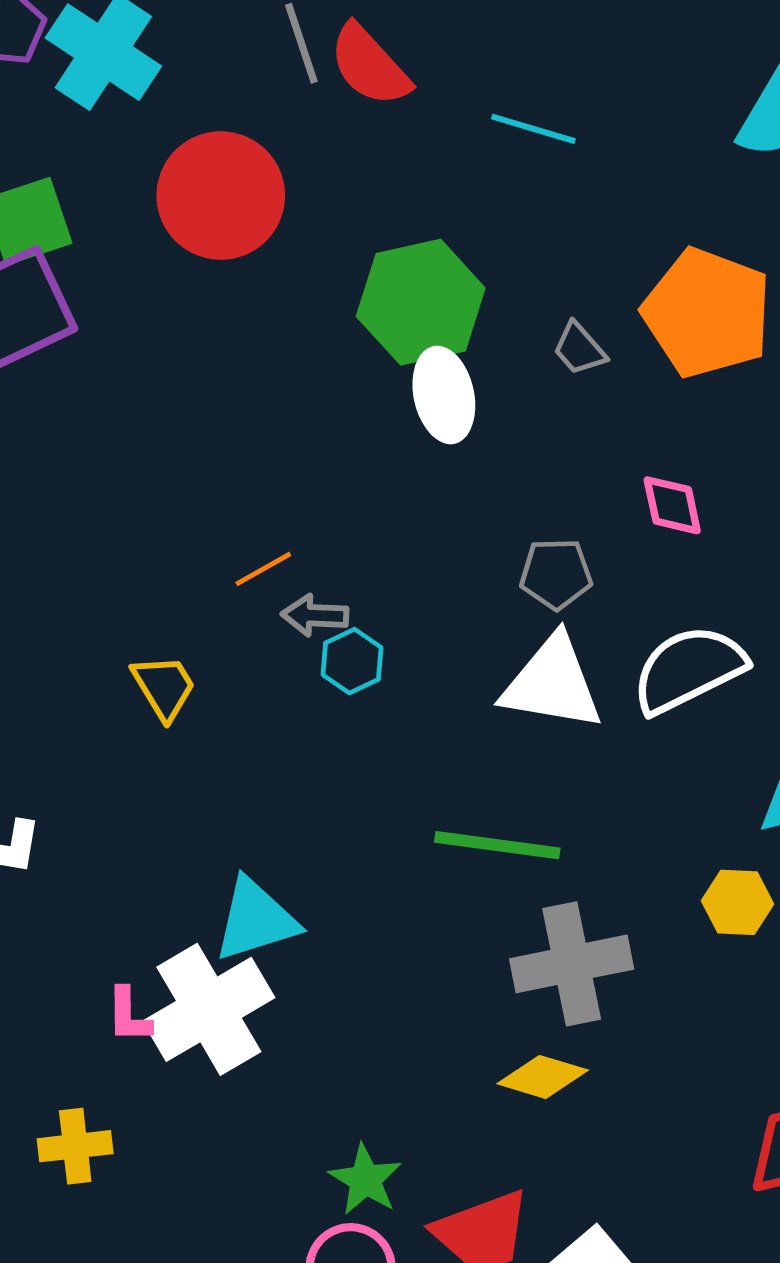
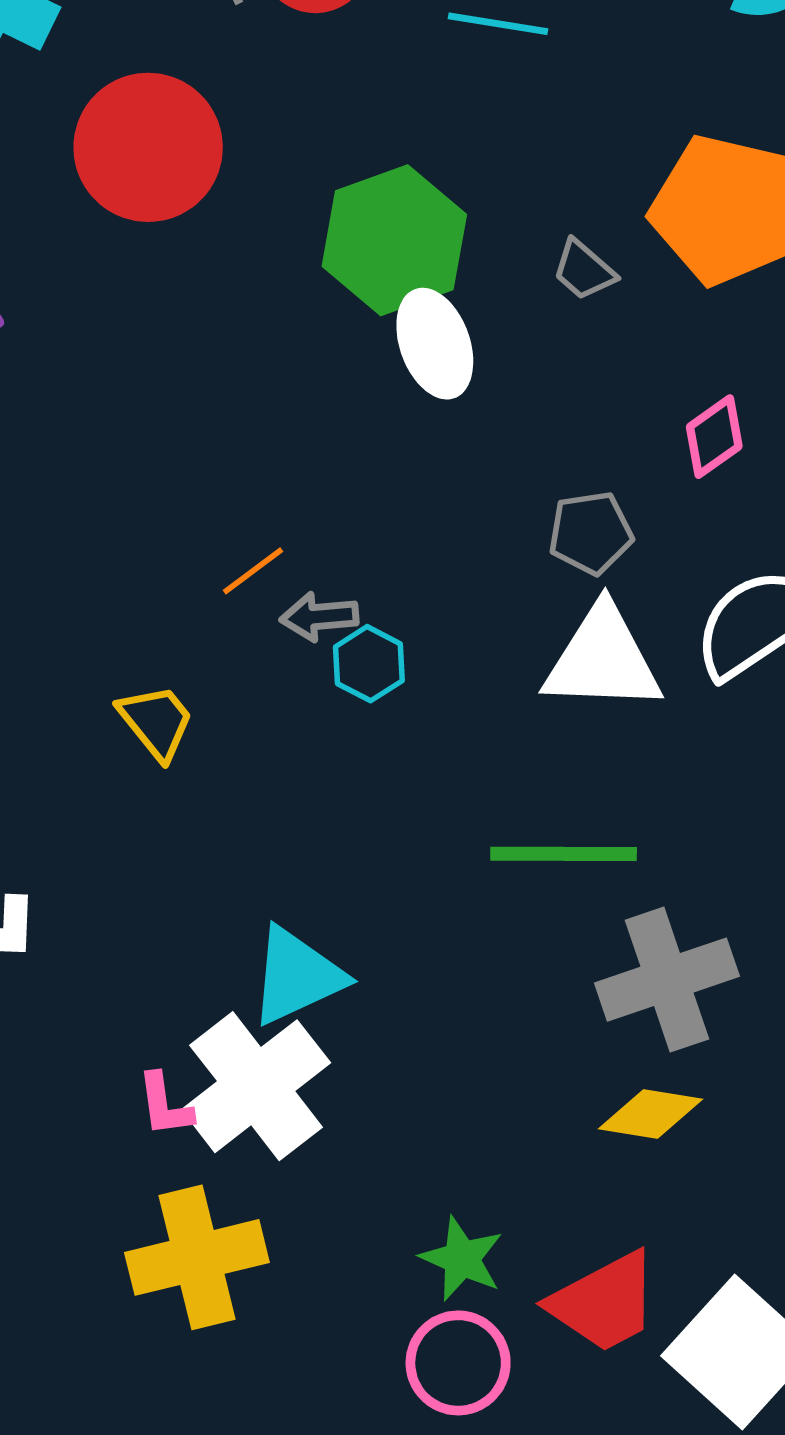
pink diamond: (672, 505) -> (714, 437), turned 74
yellow cross: (75, 1146) -> (197, 1257), moved, size x1.6

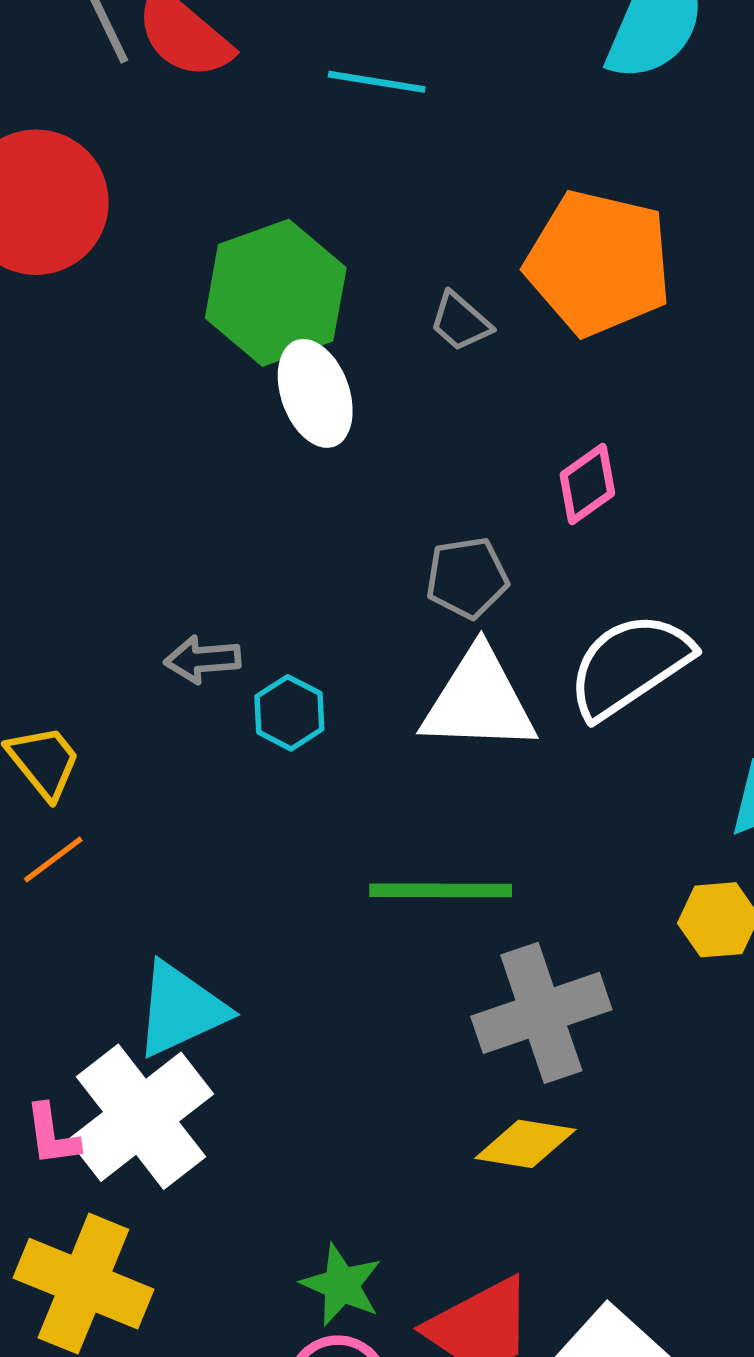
orange line: (253, 571) -> (53, 860), moved
cyan hexagon: (369, 664) -> (289, 713), moved
yellow cross: (197, 1257) -> (83, 1284), turned 36

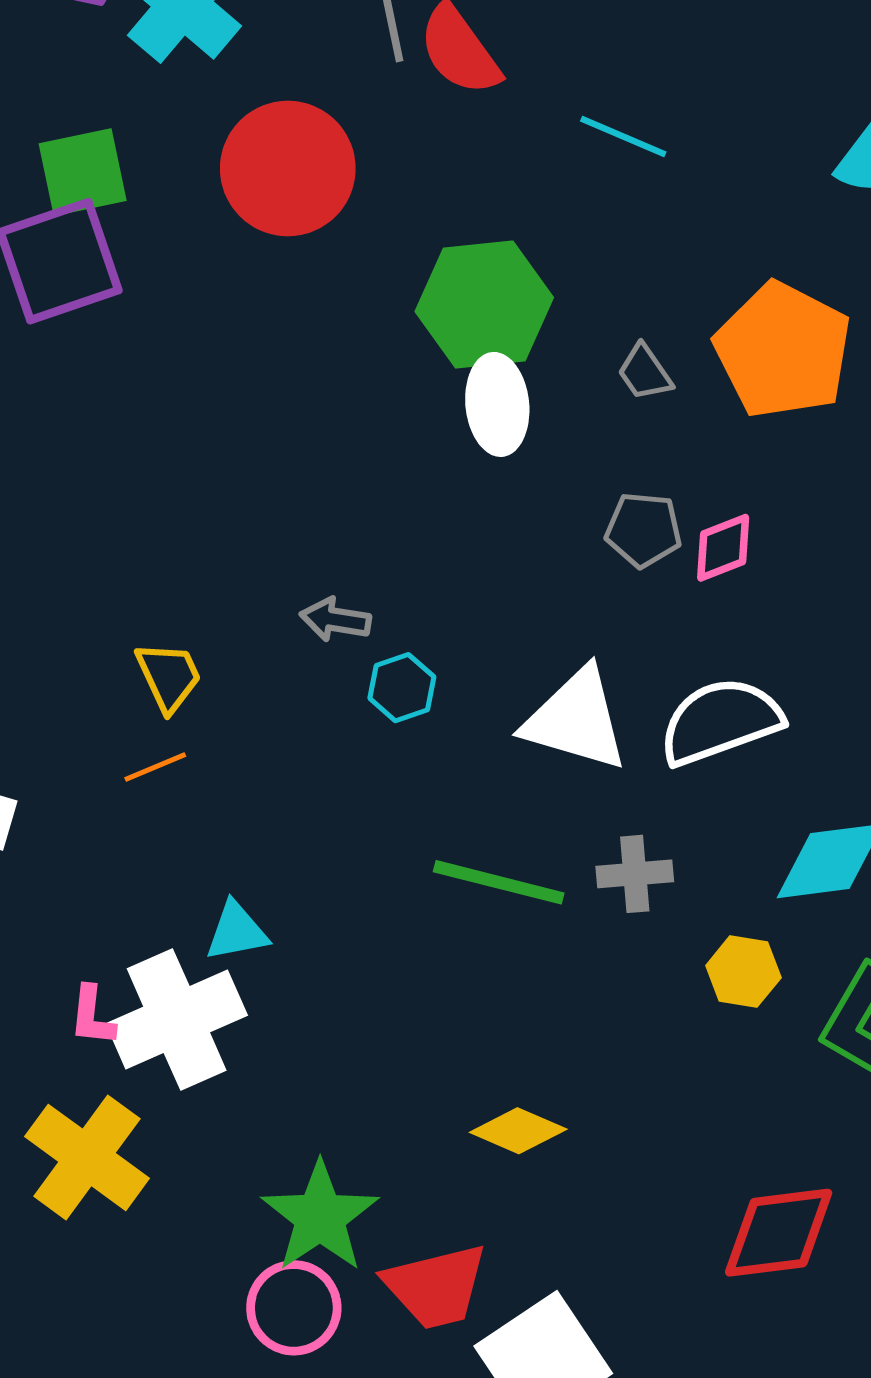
gray pentagon: (467, 578) -> (643, 530), moved
cyan triangle: (181, 1009) -> (237, 931), size x0.7
gray cross: (541, 1013) -> (635, 874), moved, size x0.6
green star: (341, 1285) -> (320, 1217), size x1.5

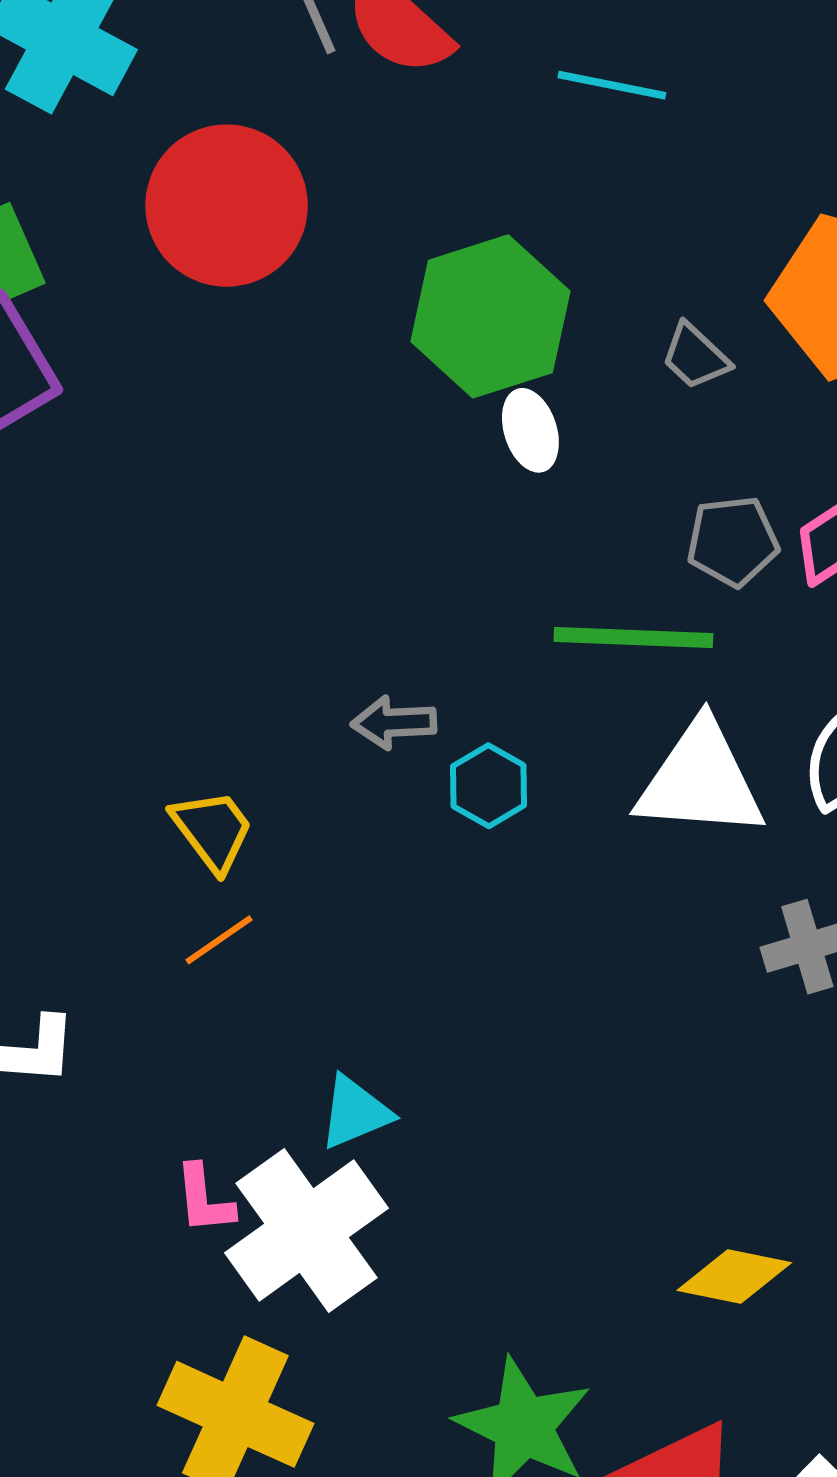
white ellipse: (497, 404) -> (530, 430), size x0.7
green line: (499, 882) -> (633, 638), moved
pink L-shape: (92, 1016) -> (204, 1199), moved

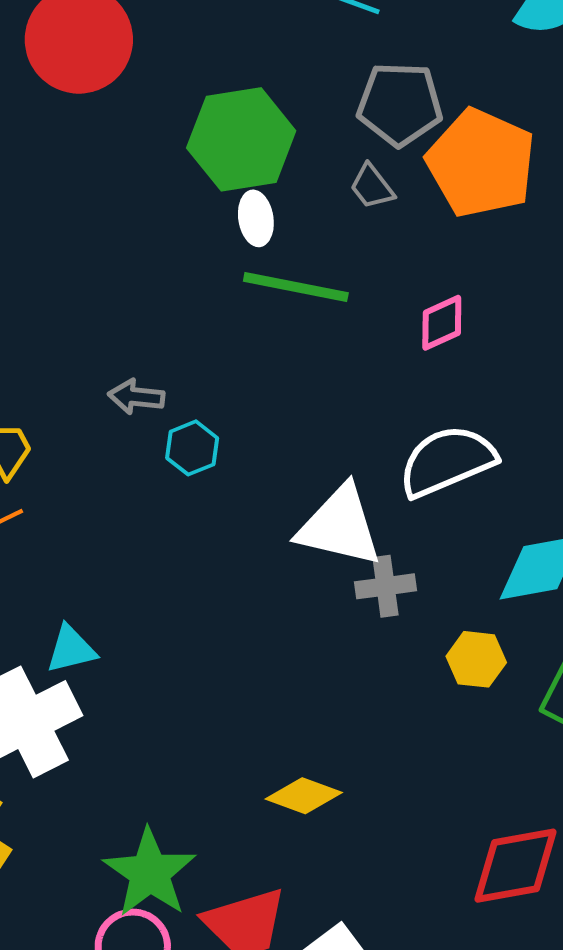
gray pentagon: (733, 541) -> (400, 104), moved, size x1.4
green line: (633, 638) -> (296, 287), moved
white triangle: (700, 780) -> (340, 526), moved

